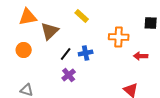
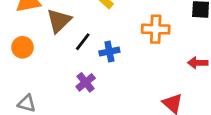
black line: (66, 54) -> (83, 42), moved
red arrow: (141, 56) -> (198, 63), moved

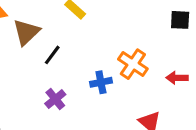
orange cross: (156, 29) -> (133, 64), moved, turned 32
blue cross: (109, 52) -> (101, 82), moved

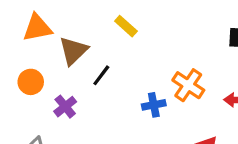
purple cross: (55, 99) -> (65, 107), moved

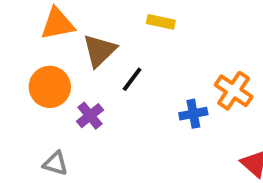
yellow rectangle: (126, 26) -> (161, 22), turned -30
orange circle: (31, 82) -> (50, 87), size x1.4

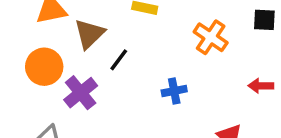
orange cross: (234, 91) -> (211, 37), moved
purple cross: (90, 116) -> (81, 93), size x1.4

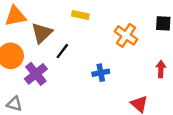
red arrow: (261, 86) -> (161, 69), turned 91

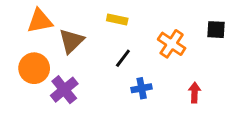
black line: (62, 51) -> (123, 58), moved
red arrow: (161, 69) -> (195, 93), moved

